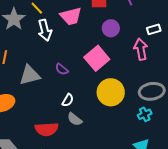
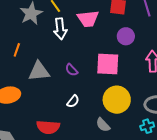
pink square: (97, 58) -> (108, 64), turned 35
gray semicircle: (75, 119) -> (103, 125), moved

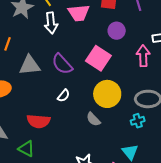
pink square: (108, 64) -> (98, 58), turned 30
purple semicircle: (71, 70) -> (62, 64), size x1.6

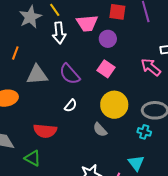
purple circle: (117, 31) -> (108, 39), moved
pink arrow: (143, 56) -> (151, 67), turned -50
pink square: (98, 58) -> (106, 69), size x0.7
cyan cross: (138, 121) -> (144, 132), turned 32

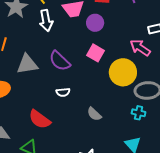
yellow circle: (114, 105) -> (123, 72), moved
white semicircle: (71, 106) -> (63, 92), turned 48
red semicircle: (45, 131) -> (40, 119), turned 35

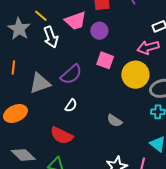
pink arrow: (140, 48) -> (148, 47), turned -40
purple semicircle: (60, 61) -> (71, 74), turned -75
white semicircle: (63, 92) -> (71, 106), moved, turned -40

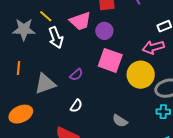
gray star: (19, 29) -> (24, 29), turned -30
pink square: (105, 60) -> (110, 60), size x1.4
purple semicircle: (71, 74) -> (76, 75), size x0.6

